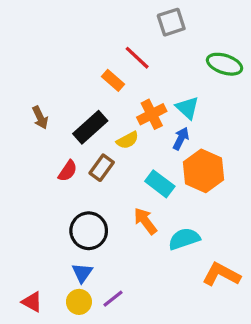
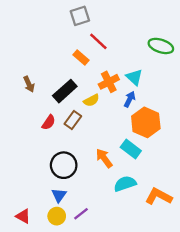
gray square: (171, 22) -> (80, 16), moved
cyan rectangle: (160, 184) -> (131, 149), moved
cyan semicircle: (184, 239) -> (125, 184), moved

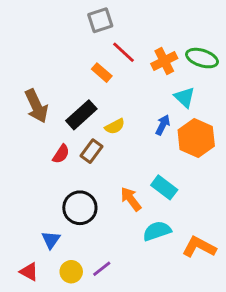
cyan triangle: (134, 77) -> (185, 97), moved
orange cross: (109, 82) -> (164, 61), moved
brown arrow: (29, 84) -> (36, 106), size x1.6
orange hexagon: (146, 122) -> (196, 138), moved
blue triangle: (59, 195) -> (51, 240), moved

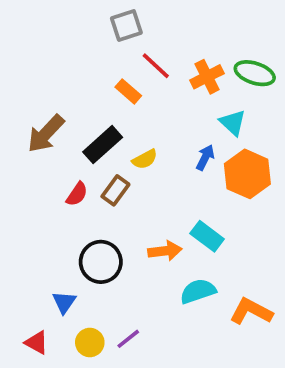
brown arrow: (36, 106) -> (46, 134), turned 68
orange arrow: (131, 199) -> (165, 251), turned 120

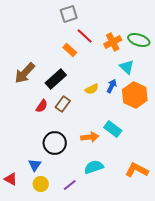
yellow semicircle: (145, 159) -> (92, 89), moved
cyan semicircle: (198, 291) -> (94, 167), moved
red triangle: (37, 343) -> (11, 179), moved
yellow circle: (90, 343) -> (41, 184), moved

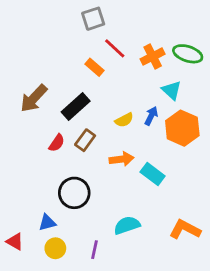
orange arrow: (90, 137) -> (122, 159), moved
blue triangle: (35, 165) -> (47, 223), turned 40
purple line: (70, 185) -> (95, 250), turned -40

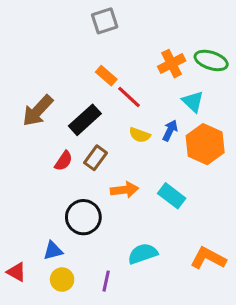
red line: (115, 48) -> (129, 97), moved
yellow semicircle: (124, 120) -> (140, 135), turned 48
orange arrow: (122, 159) -> (124, 190), moved

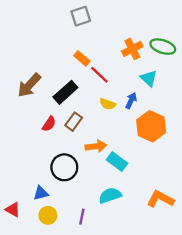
orange hexagon: (205, 144) -> (151, 126), moved
cyan rectangle: (172, 196) -> (117, 161), moved

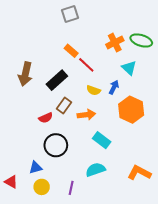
brown arrow: (29, 85) -> (25, 74), turned -30
red semicircle: (49, 124) -> (46, 118), moved, turned 32
orange arrow: (96, 146) -> (86, 115), moved

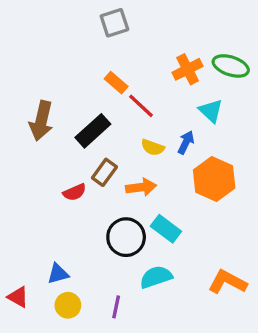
black circle: (56, 145) -> (126, 237), moved

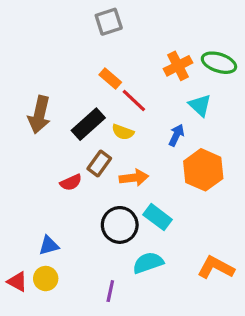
yellow semicircle: (153, 147) -> (123, 132), moved
blue triangle: (58, 274) -> (49, 245), moved
yellow circle: (68, 305) -> (46, 279), moved

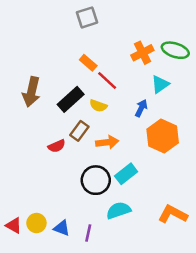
cyan triangle: (200, 105) -> (160, 84), turned 42
cyan rectangle: (158, 217) -> (126, 174), turned -75
blue triangle: (49, 245) -> (62, 228), moved, turned 36

